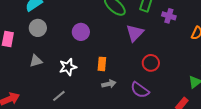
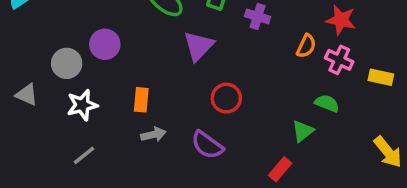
gray circle: (38, 28) -> (67, 63), moved
gray triangle: (36, 61) -> (27, 95), turned 40
gray line: (59, 96) -> (84, 155), moved

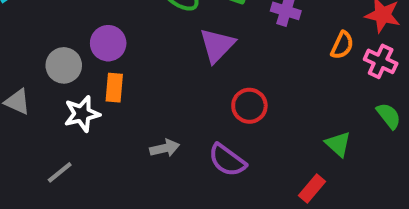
orange rectangle: (141, 100) -> (114, 88), moved
green semicircle: (327, 103) -> (389, 116), moved, turned 30
green triangle: (303, 131) -> (338, 144), turned -40
gray line: (84, 155) -> (60, 172), moved

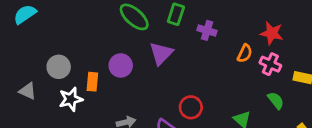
purple circle: (108, 43) -> (121, 65), moved
red circle: (249, 106) -> (191, 107), moved

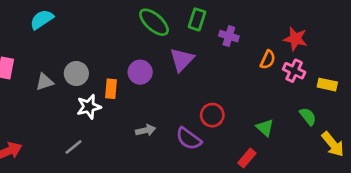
gray triangle: (28, 91) -> (44, 82), moved, turned -42
green semicircle: (276, 101) -> (308, 116), moved

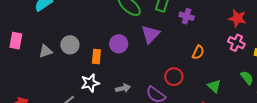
orange semicircle: (268, 60) -> (198, 52), moved
white star: (89, 107) -> (90, 83), moved

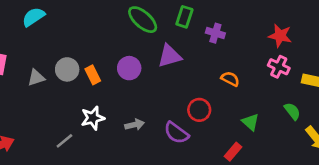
purple triangle: (151, 34) -> (170, 56), turned 30
orange semicircle: (198, 52) -> (230, 79), turned -88
orange rectangle: (96, 57) -> (93, 75), moved, turned -32

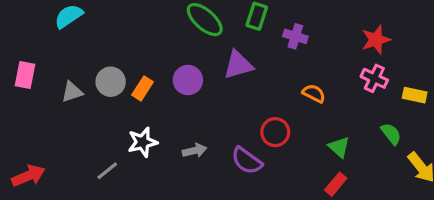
red star: (280, 36) -> (376, 40), turned -30
orange rectangle: (93, 75) -> (143, 88), turned 60
red rectangle: (233, 152) -> (336, 184), moved

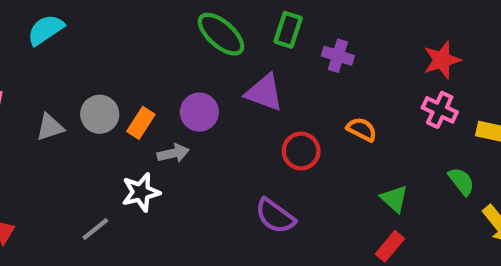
purple triangle: (238, 65) -> (264, 93), turned 36
red circle: (275, 132) -> (301, 151), moved
gray arrow: (195, 151) -> (173, 153), moved

